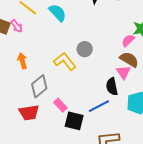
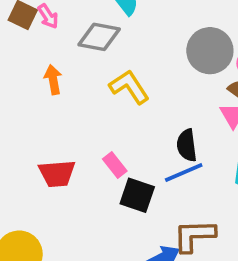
gray circle: (85, 49) -> (210, 51), moved, size x1.6
gray diamond: (39, 86) -> (99, 37), moved, turned 45
black semicircle: (112, 87) -> (187, 145), moved

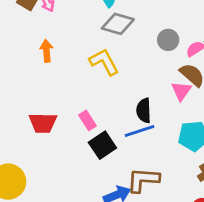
gray diamond: (99, 37) -> (118, 24), moved
gray circle: (210, 51) -> (168, 40), size x0.6
black square: (137, 195) -> (102, 145), turned 32

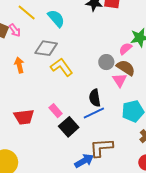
gray diamond: (118, 24) -> (46, 48), moved
gray circle: (168, 40) -> (106, 62), moved

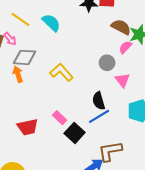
gray diamond: (46, 48) -> (25, 57), moved
brown semicircle: (126, 68) -> (121, 27), moved

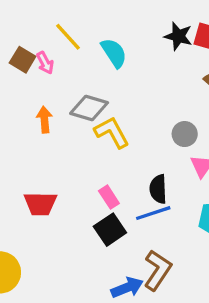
gray diamond: (25, 57) -> (89, 108), moved
pink rectangle: (60, 118) -> (109, 197), moved
brown L-shape: (110, 151) -> (158, 270), turned 120

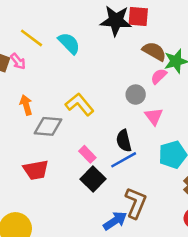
black star: (178, 36) -> (116, 21), size x1.4
gray diamond: (89, 108) -> (48, 126), moved

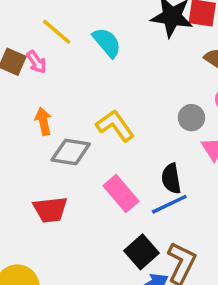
pink rectangle: (87, 154) -> (121, 193), size x1.5
black square: (93, 179) -> (141, 252), moved

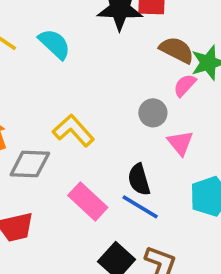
blue line: (169, 204) -> (140, 207), turned 63

